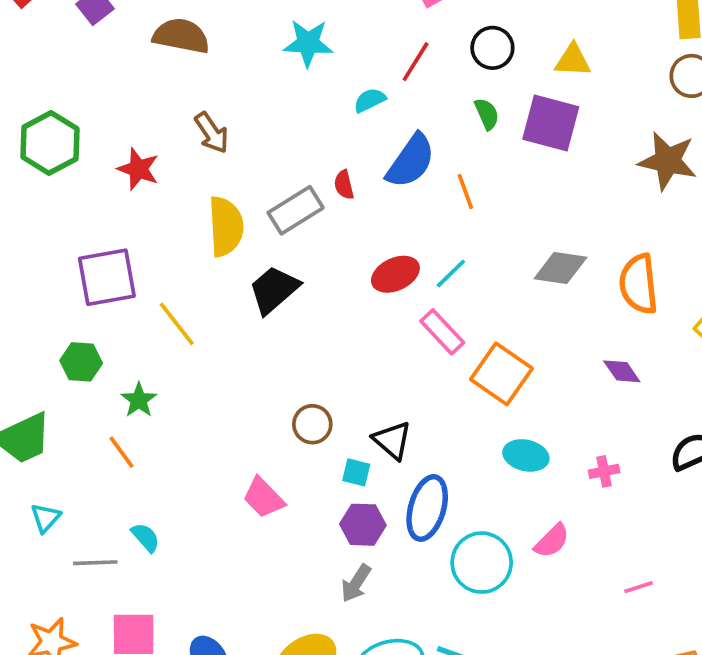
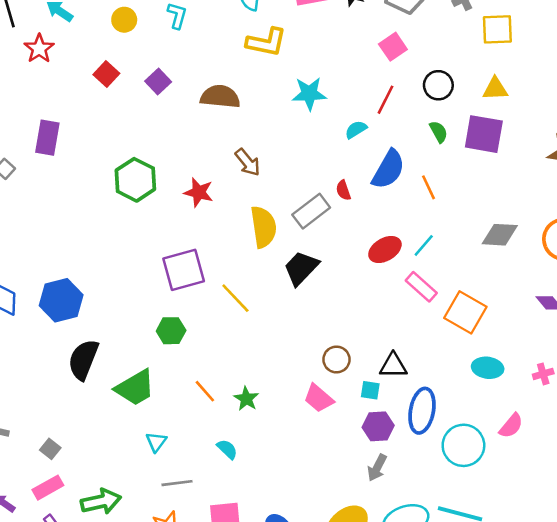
green star: (139, 400) -> (246, 399), moved
black triangle: (392, 440) -> (393, 366), turned -36
pink trapezoid: (264, 498) -> (319, 398), moved
gray line: (95, 563) -> (177, 483), moved

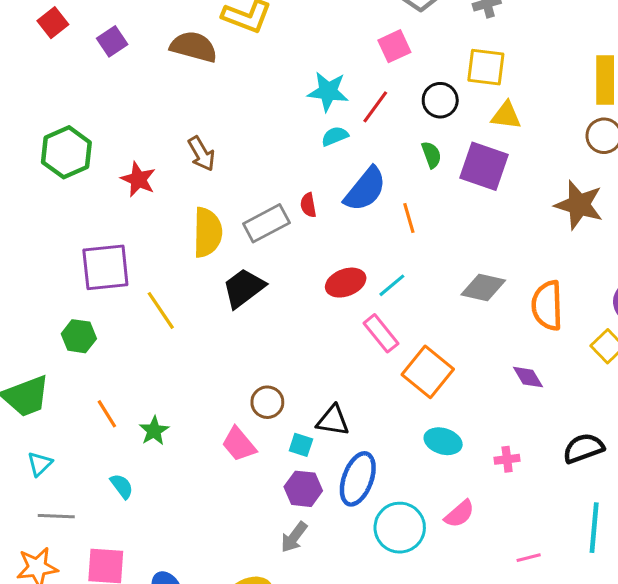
yellow square: (497, 29) -> (486, 67), moved
cyan star: (309, 94) -> (328, 92), moved
brown semicircle: (220, 97) -> (194, 47), moved

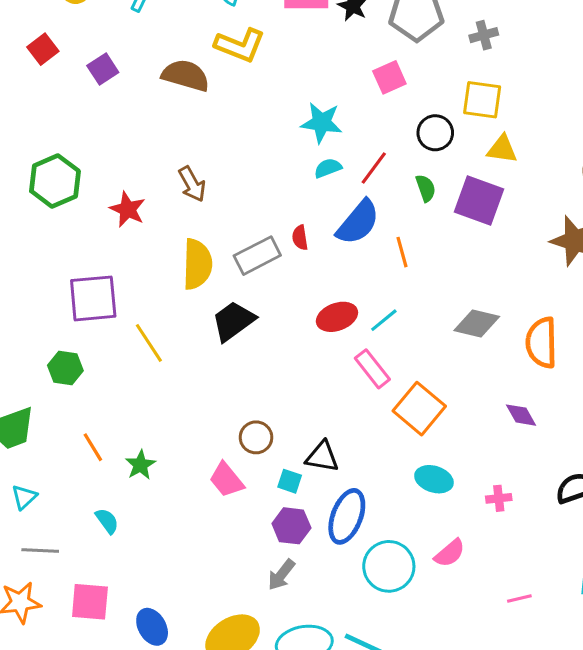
red line: (375, 107) -> (374, 168), moved

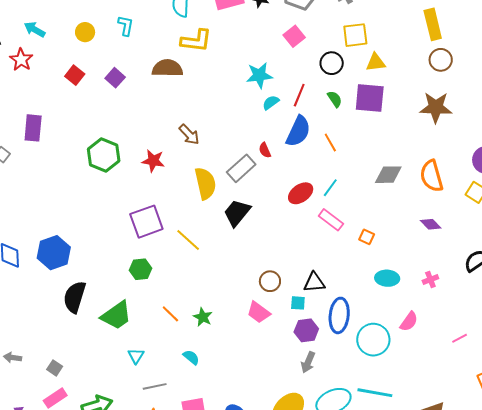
orange square: (419, 409) -> (367, 237), size x0.5

